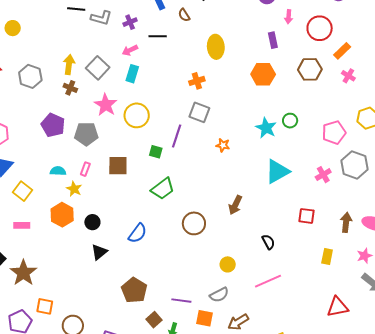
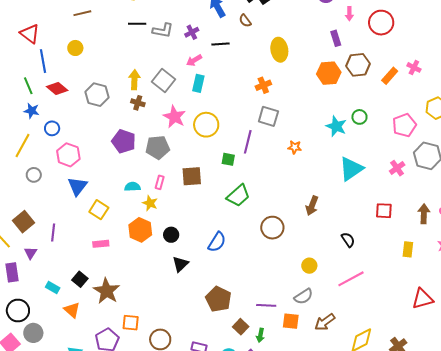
orange rectangle: (342, 51) -> (390, 76), moved
brown hexagon: (310, 69) -> (358, 65), moved

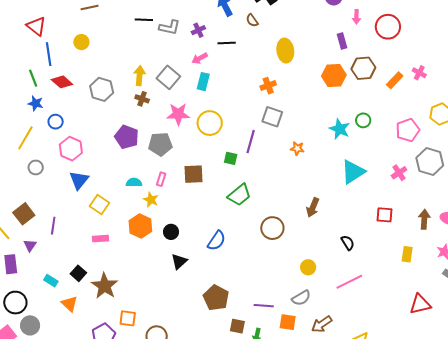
pink star: (174, 117) -> (178, 114), turned -30
brown square: (241, 327) -> (237, 326), turned -35

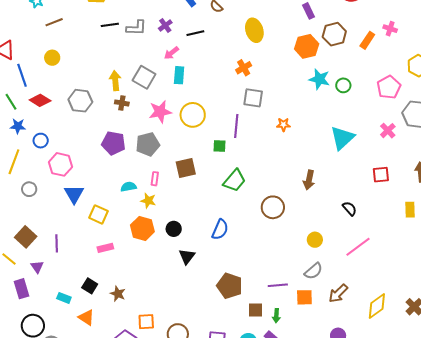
cyan star: (340, 129) -> (319, 79), moved
brown star: (105, 286) -> (118, 294), size x0.6

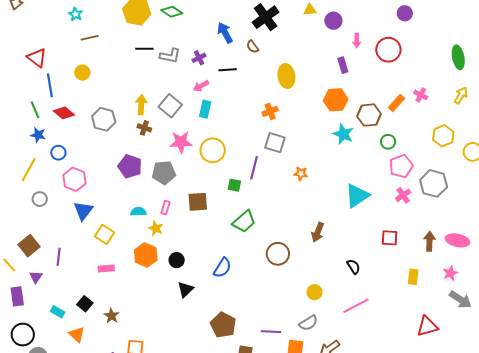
brown hexagon: (334, 34) -> (369, 115), moved
green circle: (343, 85) -> (388, 142), moved
pink pentagon: (389, 87) -> (401, 166), moved

